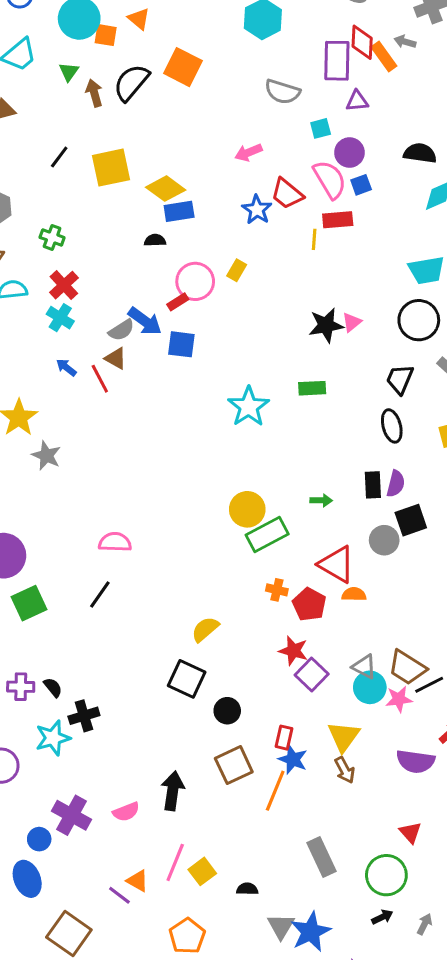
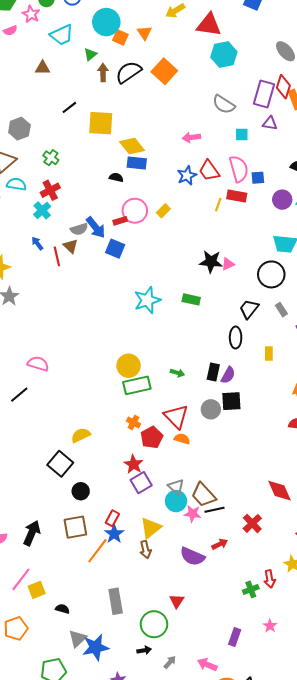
purple circle: (349, 153) -> (282, 200), moved

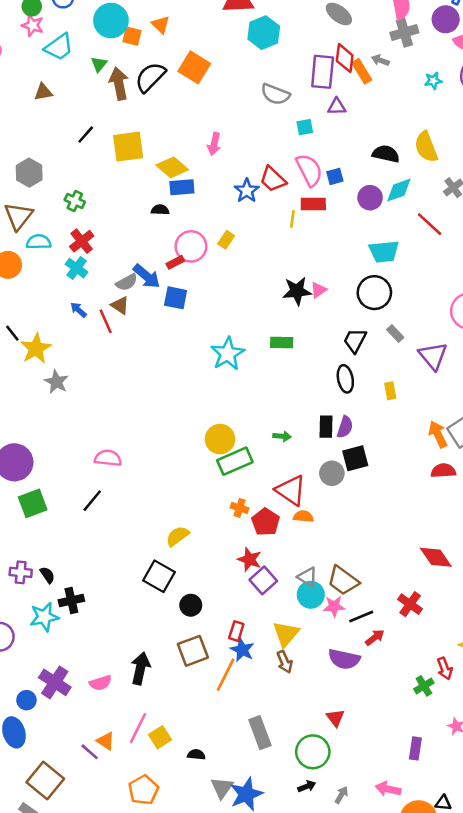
pink star: (31, 14) -> (33, 25), moved
brown arrow: (103, 73) -> (119, 84), size x1.4
pink arrow: (191, 137) -> (214, 144), moved, turned -60
black line: (215, 510) -> (361, 616), moved

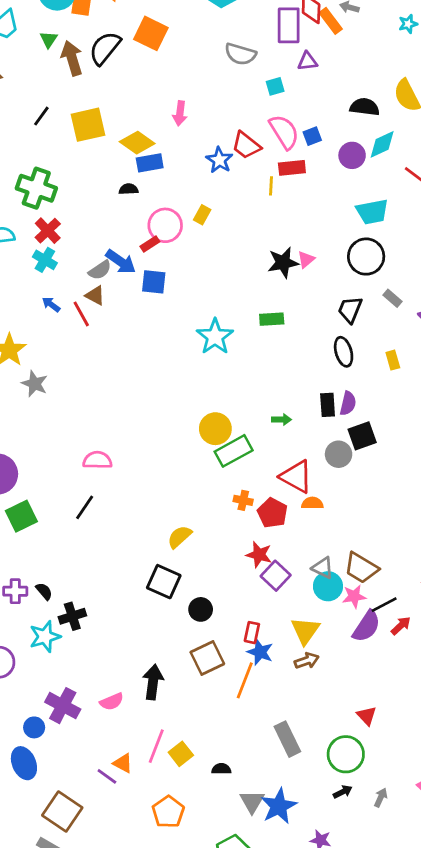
green cross: (75, 201) -> (36, 188), size x1.8
purple semicircle: (344, 659) -> (367, 626), moved, turned -64
brown arrow: (285, 662) -> (307, 661), turned -80

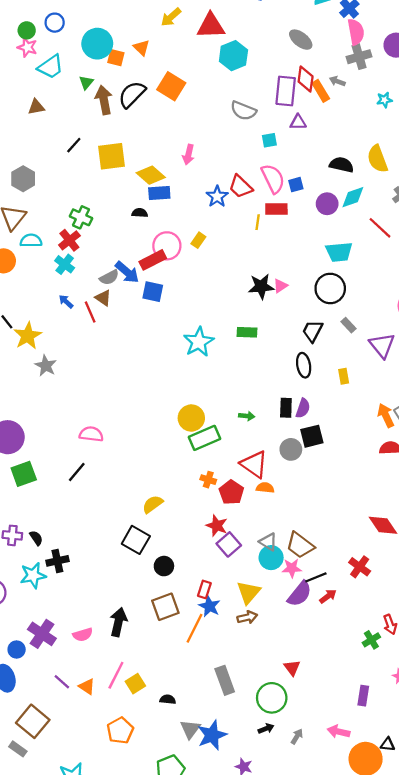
green cross: (36, 188) -> (81, 217), moved, size x0.7
red rectangle: (150, 244) -> (153, 260), size x1.6
purple line: (107, 776) -> (62, 682), moved

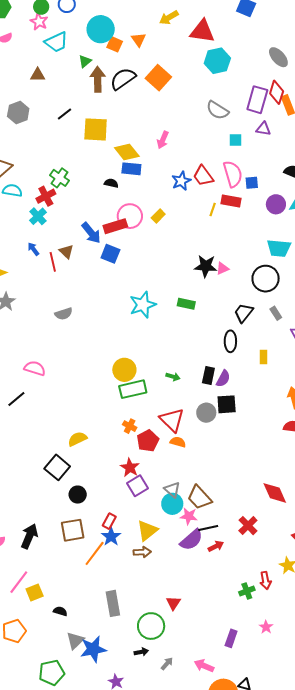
gray hexagon: (23, 179) -> (18, 113), moved
gray semicircle: (109, 277) -> (64, 314), moved

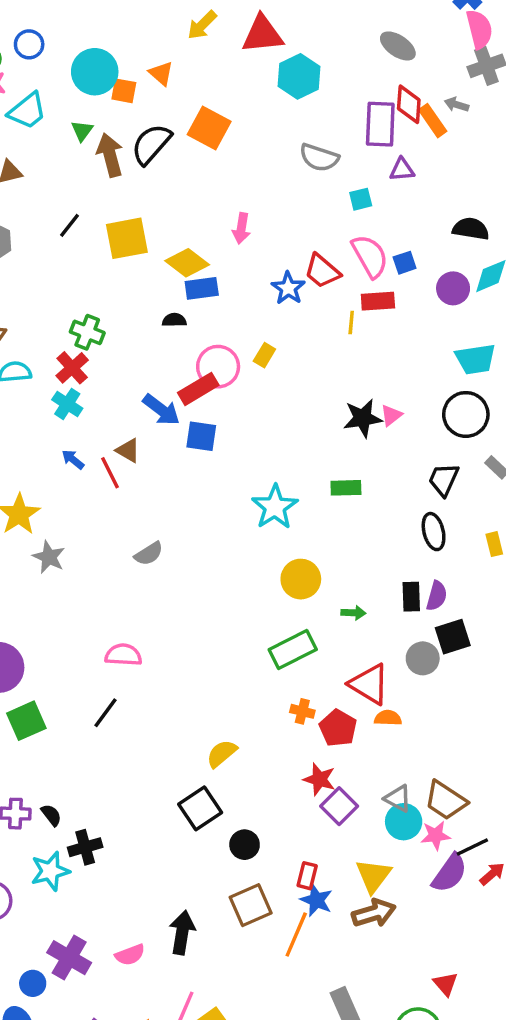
yellow circle: (124, 370) -> (301, 579), moved
black square: (57, 467) -> (200, 808), turned 30
brown arrow: (142, 552) -> (374, 913), size x1.4

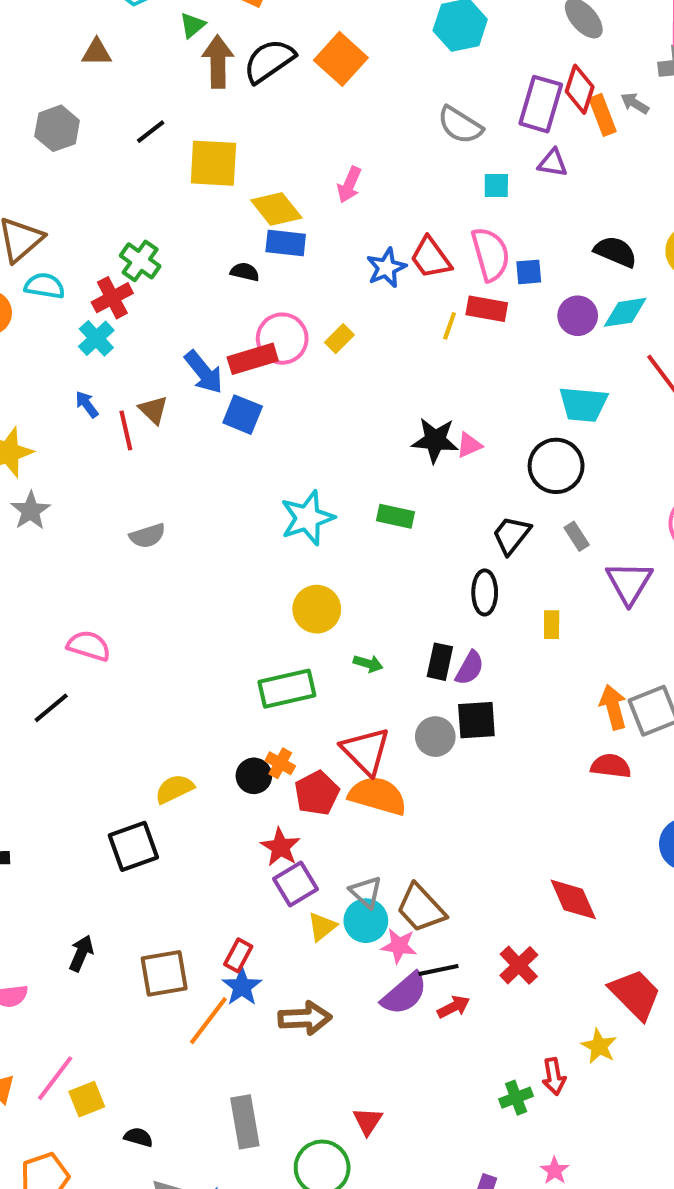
orange semicircle: (388, 718) -> (378, 796), size x1.8
black circle: (245, 845) -> (254, 776), moved
yellow triangle: (373, 876) -> (322, 927), moved, size x0.7
black arrow: (182, 933) -> (81, 953), moved, size x0.7

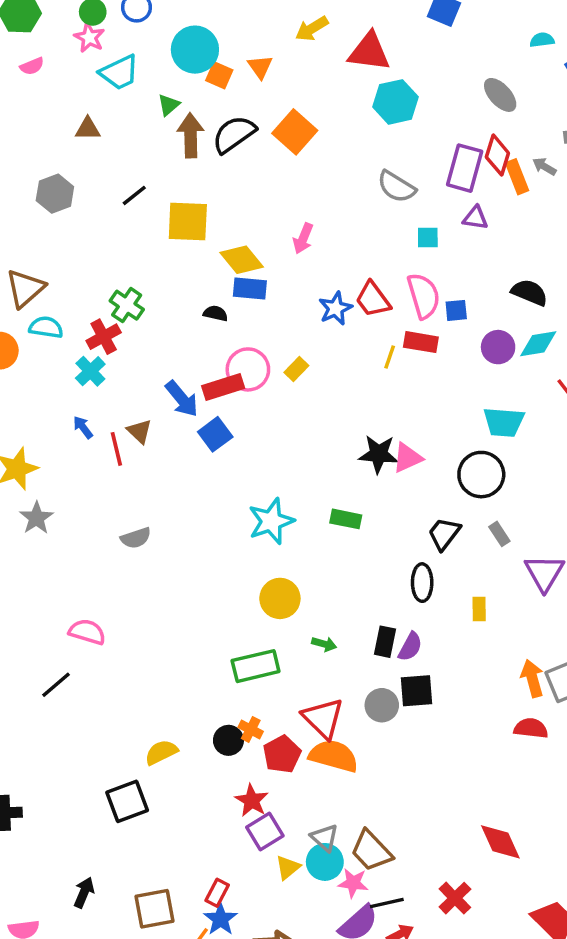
blue square: (243, 415) -> (215, 434), turned 32
pink triangle: (469, 445) -> (407, 458), size x1.4

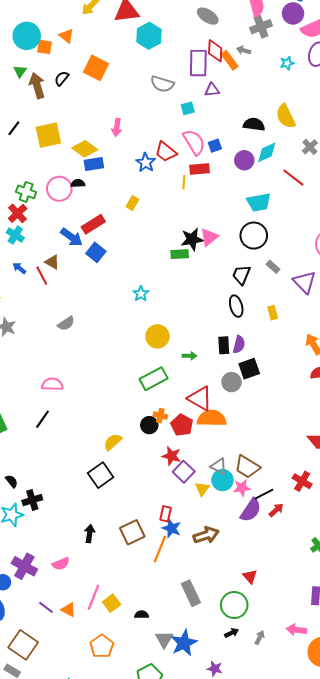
black semicircle: (234, 134) -> (62, 78), size x0.6
pink circle: (248, 369) -> (59, 189), moved
green rectangle: (346, 519) -> (180, 254), moved
cyan star: (271, 521) -> (141, 294), size x0.6

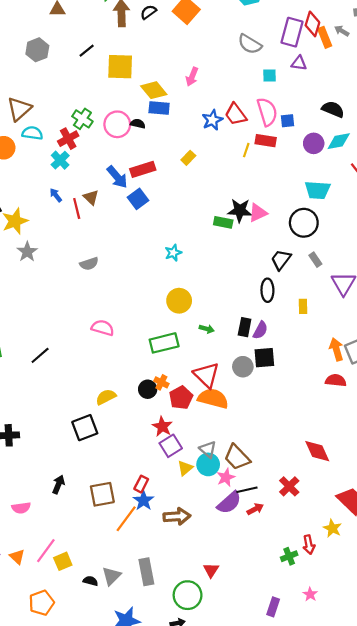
pink semicircle: (52, 384) -> (103, 328), moved
pink star: (242, 488) -> (226, 477), turned -30
gray triangle: (164, 639) -> (111, 576), moved

